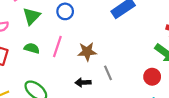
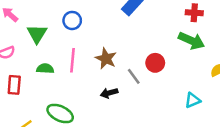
brown star: (87, 52) -> (106, 59), turned -30
red circle: (152, 77) -> (155, 63), moved

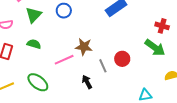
brown star: (106, 59) -> (84, 47), turned -30
pink line: (73, 60) -> (64, 60), moved, turned 48
black arrow: (109, 93) -> (87, 82), moved, turned 64

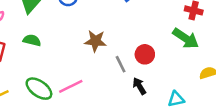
pink line: (64, 60) -> (71, 86), moved
black arrow: (87, 82) -> (139, 86), moved

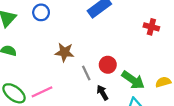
green arrow: (186, 38) -> (133, 80), moved

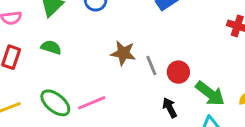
gray line: (86, 73) -> (151, 66), moved

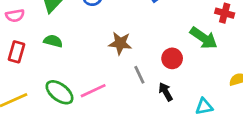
gray line: (151, 66) -> (139, 75), moved
green arrow: (210, 93) -> (204, 38), moved

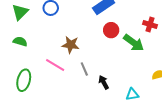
red circle: (172, 58) -> (111, 30), moved
pink line: (93, 91) -> (55, 65), moved, turned 54
green ellipse: (59, 92) -> (24, 80), turned 65

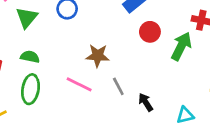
green arrow: (134, 43) -> (181, 46), turned -95
green ellipse: (24, 80) -> (31, 89), moved

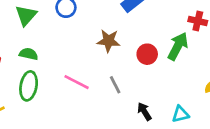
red circle: (150, 32) -> (147, 54), moved
brown star: (98, 56) -> (109, 41), moved
black arrow: (146, 102) -> (144, 111), moved

